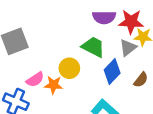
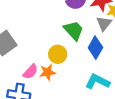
green trapezoid: (93, 47) -> (74, 30), turned 35

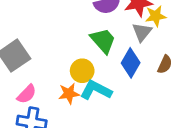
pink semicircle: (30, 72) -> (27, 94), moved
cyan L-shape: (98, 82) -> (96, 90), moved

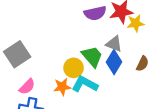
gray triangle: (142, 32) -> (114, 44), moved, turned -48
green trapezoid: (103, 41) -> (92, 57), moved

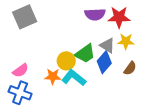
yellow star: (136, 23) -> (126, 41), moved
gray square: (17, 54) -> (25, 17), moved
green trapezoid: (92, 57) -> (85, 54), turned 85

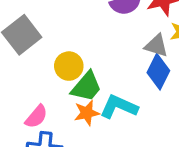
green trapezoid: (85, 54) -> (86, 87), moved
yellow circle: (66, 61) -> (69, 66), moved

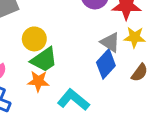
cyan L-shape: (119, 107) -> (73, 100), moved

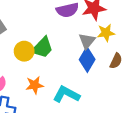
gray triangle: (110, 42) -> (87, 41), turned 48
green trapezoid: (44, 60) -> (42, 48), moved

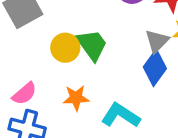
green trapezoid: (42, 48) -> (92, 45), turned -85

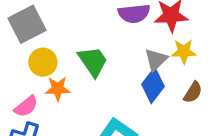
yellow circle: (65, 48) -> (43, 62), moved
orange star: (76, 98) -> (58, 89), moved

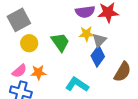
yellow star: (184, 52) -> (86, 34), moved
orange star: (58, 89) -> (38, 72), moved
brown semicircle: (193, 92) -> (122, 72), moved, size x1.5

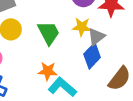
orange star: (38, 72) -> (48, 71), moved

